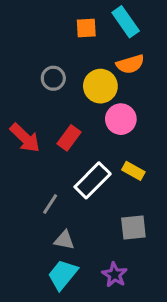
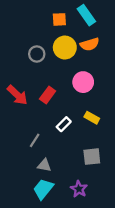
yellow circle: (100, 86) -> (65, 48), moved
white rectangle: (93, 180) -> (64, 124), size x0.6

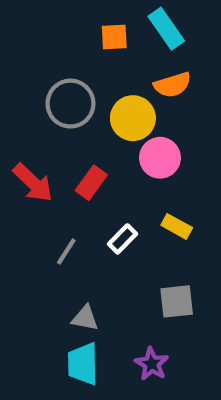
yellow circle: (65, 48) -> (133, 118), moved
gray circle: (37, 54) -> (70, 104), size x1.5
gray line: (35, 140) -> (66, 251), moved
cyan trapezoid: (43, 189) -> (83, 364), turned -40

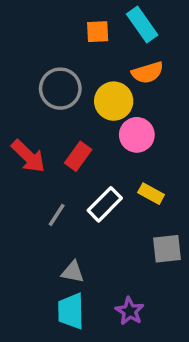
white rectangle: (122, 239) -> (105, 204), size x1.4
gray square: (177, 301) -> (167, 249), moved

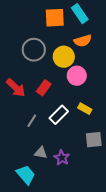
orange square: (98, 32) -> (55, 18), size x1.5
cyan trapezoid: (71, 311) -> (26, 175), moved, turned 140
purple star: (130, 311) -> (62, 158), moved

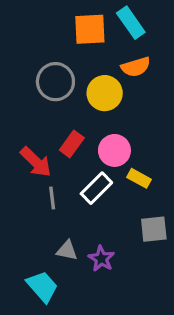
pink circle: (77, 76) -> (114, 150), moved
red arrow: (16, 88) -> (36, 162), moved
gray line: (32, 121) -> (52, 198), turned -40

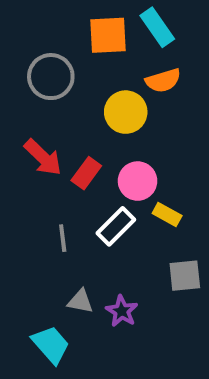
gray circle: (55, 82) -> (51, 77), moved
red arrow: (36, 162) -> (43, 157), moved

